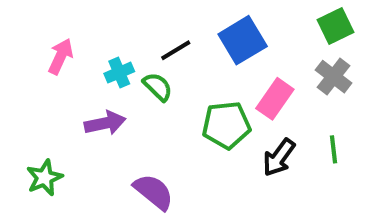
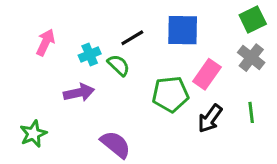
blue square: (243, 40) -> (183, 30), turned 32

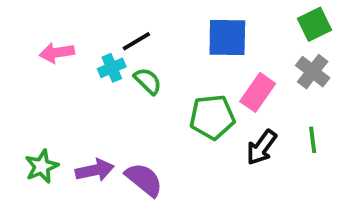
black line: (132, 38) -> (136, 41), moved
pink arrow: (45, 42) -> (57, 53), turned -124
purple arrow: (79, 93) -> (95, 170), moved

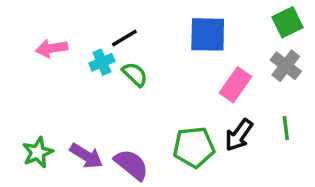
green pentagon: (212, 117) -> (194, 147), moved
purple arrow: (95, 170) -> (86, 156), turned 44

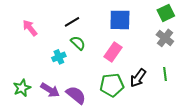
pink arrow: (52, 48) -> (30, 28), turned 60
cyan cross: (102, 62) -> (59, 57), moved
pink rectangle: (235, 85) -> (113, 52), moved

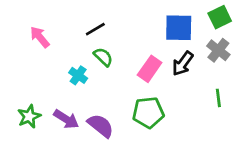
blue square: (120, 20) -> (179, 28), moved
cyan cross: (59, 57) -> (78, 75), turned -32
black arrow: (138, 78) -> (183, 64), moved

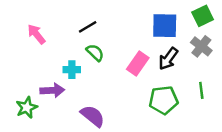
cyan cross: (78, 75) -> (72, 70), turned -35
green pentagon: (148, 112) -> (163, 100), moved
purple arrow: (66, 119) -> (52, 90), moved, turned -35

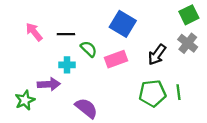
blue square: (165, 26) -> (123, 24), moved, turned 30
black line: (88, 27) -> (66, 34), moved, turned 30
pink rectangle: (138, 64) -> (116, 59), moved, turned 35
green line: (201, 90) -> (179, 92), moved

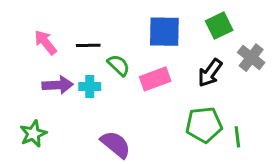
green square: (189, 15) -> (219, 26), moved
blue square: (123, 24) -> (164, 32), turned -30
purple arrow: (49, 84) -> (58, 85), moved
green line: (179, 92) -> (237, 137), moved

